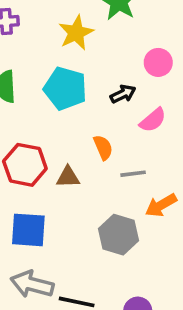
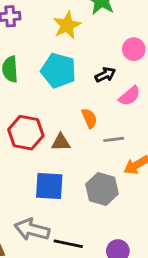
blue square: (28, 230) -> (49, 186), moved

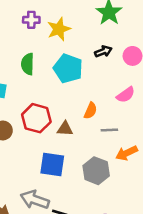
yellow star: (67, 25) -> (59, 29), moved
black arrow: (105, 75) -> (103, 51), moved
orange semicircle: (89, 118) -> (90, 111), turned 42

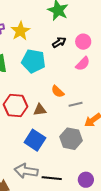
pink semicircle: (126, 95) -> (83, 64), moved
orange semicircle: (90, 111) -> (58, 91), turned 120
blue square: (52, 165) -> (35, 140), turned 35

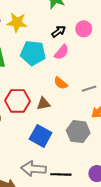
yellow star: (20, 31) -> (17, 22), turned -30
pink semicircle: (83, 64) -> (62, 52), moved
gray line: (76, 104) -> (89, 89), moved

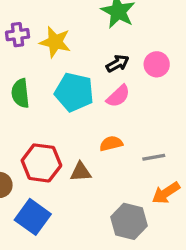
orange semicircle: (61, 83) -> (111, 144), turned 120
blue square: (41, 136) -> (33, 217), moved

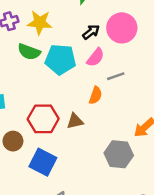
pink circle: (157, 64) -> (122, 28), size x1.5
green semicircle: (20, 93) -> (29, 52), moved, turned -55
orange semicircle: (111, 144) -> (95, 95), turned 132
gray line: (154, 157) -> (116, 76), moved

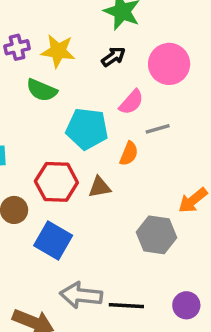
black arrow: (91, 32) -> (113, 57), moved
cyan pentagon: (60, 59) -> (87, 129), moved

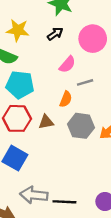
cyan pentagon: (87, 129) -> (20, 85), moved
gray hexagon: (157, 235) -> (81, 126), moved

